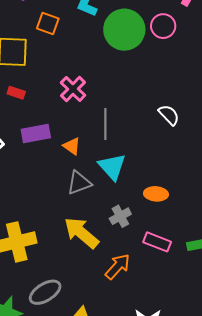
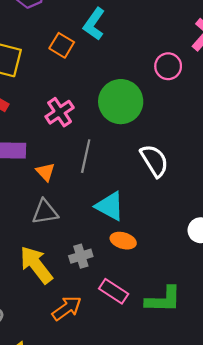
orange square: (48, 24) -> (62, 45), moved
green circle: (124, 30) -> (121, 102), moved
white semicircle: (169, 115) -> (154, 161), size x1.4
cyan triangle: (112, 167) -> (110, 206), moved, turned -32

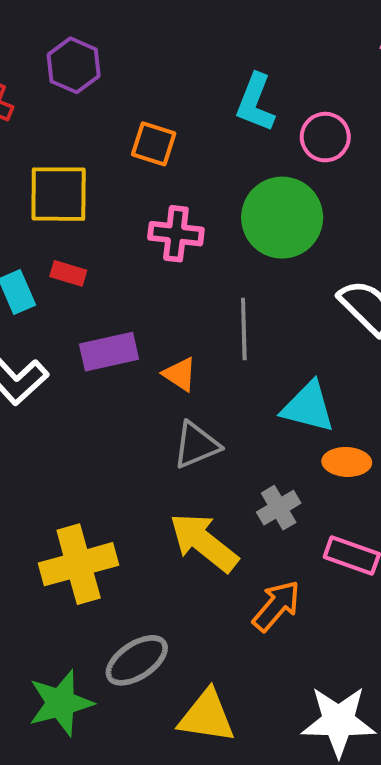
cyan L-shape: (94, 24) -> (255, 103), moved
pink circle: (168, 66) -> (325, 137), moved
pink cross: (60, 112) -> (176, 234), moved, turned -36

